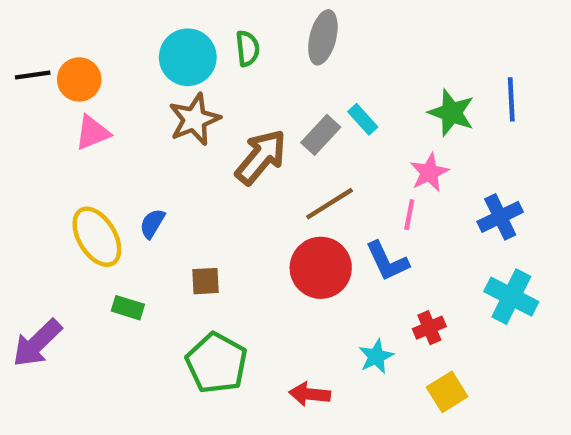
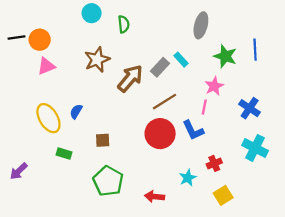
gray ellipse: (323, 37) -> (201, 25), moved
cyan circle: (188, 57) -> (92, 13), moved, size x0.7
blue cross: (500, 217) -> (250, 108), turned -30
purple arrow: (37, 343) -> (19, 171), size x0.7

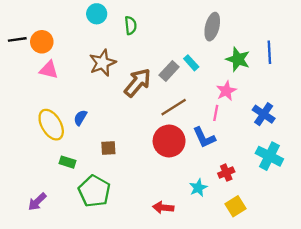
pink triangle: (46, 66) -> (49, 70), turned 36
purple arrow: (19, 171) -> (37, 202), moved
green pentagon: (108, 181) -> (94, 191), moved

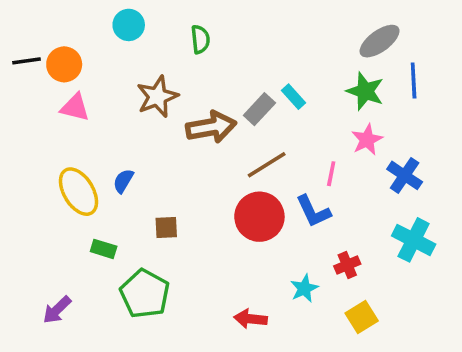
cyan circle: (97, 14) -> (129, 25), moved
gray ellipse: (212, 27) -> (380, 41), moved, turned 40
brown arrow: (138, 83) -> (211, 127), turned 40
pink star: (226, 91) -> (367, 140), moved

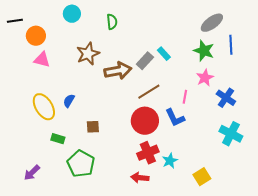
black line: (27, 61) -> (15, 21), moved
red cross: (347, 265) -> (148, 153), moved, size x1.5

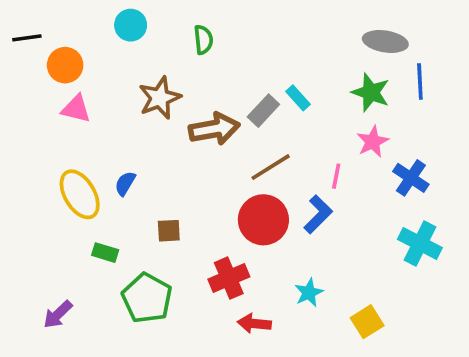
gray ellipse: (212, 23) -> (385, 41), turned 45
blue L-shape: (175, 118) -> (318, 214), turned -110
red cross: (148, 153) -> (229, 278), moved

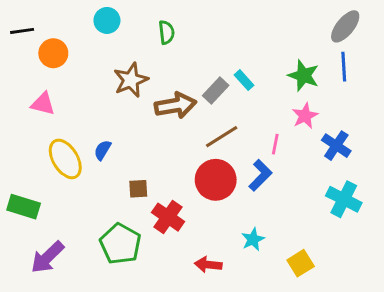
gray ellipse: (385, 41) -> (345, 26), moved, turned -60
pink triangle: (76, 109) -> (43, 104), moved
green rectangle: (105, 253) -> (24, 207), moved, size x1.5
red cross: (229, 278) -> (168, 217), moved, turned -32
purple arrow: (58, 314) -> (47, 257), size x1.4

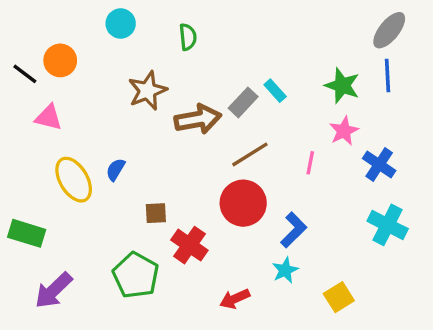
black line: (22, 31) -> (25, 74), moved, turned 45
blue L-shape: (260, 175) -> (294, 230), moved
red arrow: (208, 265) -> (235, 299), turned -30

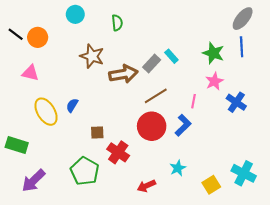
black line: (25, 74) -> (16, 34), moved
brown star: (147, 91) -> (92, 56), turned -30
cyan cross: (388, 225) -> (244, 173), moved
blue L-shape: (294, 230) -> (183, 125), moved

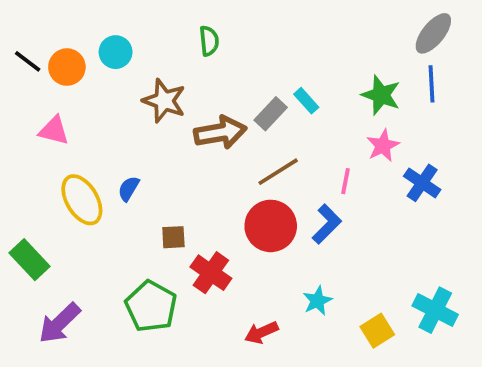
cyan circle: (75, 14) -> (116, 52), moved
green rectangle: (17, 145) -> (30, 260), turned 30

